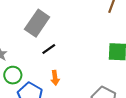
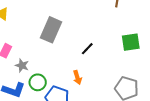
black line: (49, 49) -> (87, 49), moved

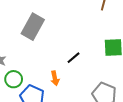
black line: (87, 49) -> (73, 58), moved

